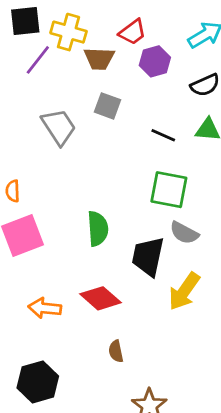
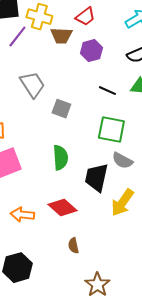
purple hexagon: (155, 61) -> (91, 51), moved
gray square: (108, 106) -> (61, 109), moved

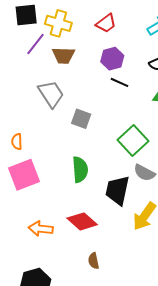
brown trapezoid: (61, 36) -> (63, 55), moved
black line: (107, 91) -> (120, 82), moved
green square: (111, 130) -> (133, 141), turned 36

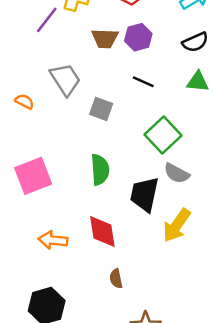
brown trapezoid: (63, 55) -> (105, 38), moved
black line: (120, 82) -> (143, 82), moved
orange semicircle: (17, 142) -> (24, 102), moved, turned 119
red diamond: (82, 221) -> (102, 232), turned 40

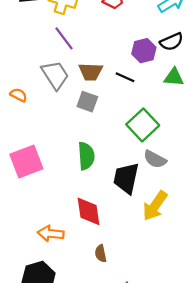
purple line: (47, 20) -> (64, 38), moved, turned -75
purple hexagon: (138, 37) -> (144, 51), moved
brown trapezoid: (105, 38) -> (91, 72), moved
orange arrow: (53, 240) -> (51, 234), moved

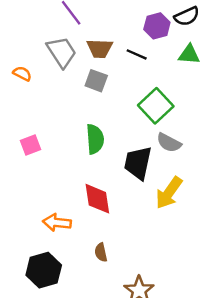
pink square: (26, 161) -> (31, 145), size x0.6
brown semicircle: (101, 253) -> (101, 252), moved

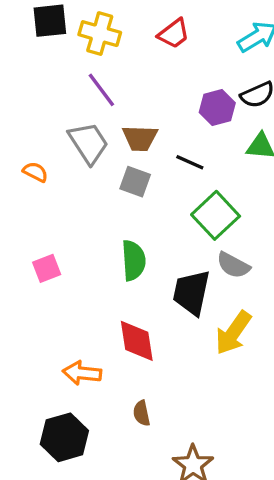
black line: (137, 54) -> (190, 162), moved

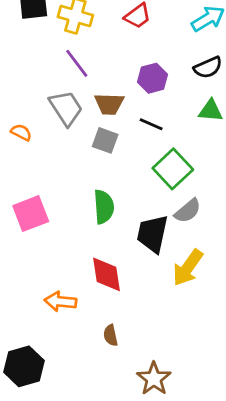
purple hexagon: (217, 108) -> (152, 78), moved
gray semicircle: (233, 265) -> (188, 211), turned -68
pink square: (47, 268) -> (31, 214), size x1.5
black hexagon: (64, 437) -> (24, 366), moved

